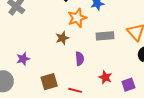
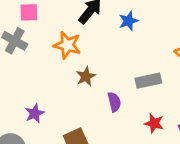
orange star: (77, 18) -> (67, 45), moved, turned -30
gray rectangle: (105, 36) -> (148, 81), moved

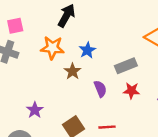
blue star: (128, 21) -> (87, 50), moved
red star: (154, 123) -> (131, 91), moved

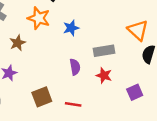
brown star: (73, 71) -> (18, 43), moved

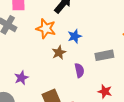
brown star: (18, 43) -> (59, 53), moved
red star: (104, 75) -> (105, 92), moved

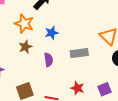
brown star: (59, 53) -> (25, 47), moved
purple semicircle: (79, 70) -> (48, 60), moved

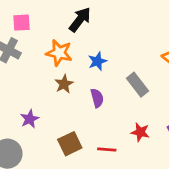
gray rectangle: (79, 53) -> (138, 85), turned 66

